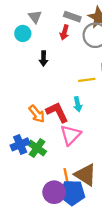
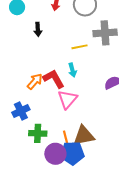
orange arrow: (37, 114) -> (35, 81), turned -96
green cross: (37, 148) -> (38, 133), moved, turned -30
brown triangle: (86, 175) -> (84, 136), turned -40

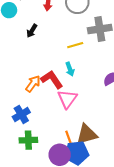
black arrow: (38, 29) -> (32, 31), turned 40
green cross: (38, 133) -> (28, 140), moved

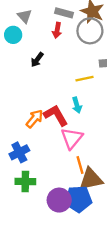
orange line: (69, 138) -> (80, 165), moved

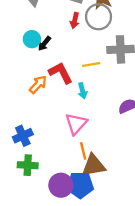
red arrow: (57, 30) -> (75, 20), moved
cyan circle: (13, 35) -> (32, 39), moved
red L-shape: (56, 115) -> (61, 73), moved
orange arrow: (35, 119) -> (38, 84), moved

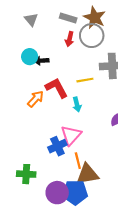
black arrow: (44, 44) -> (41, 61), turned 48
blue cross: (23, 136) -> (57, 146), moved

